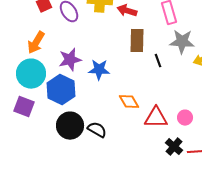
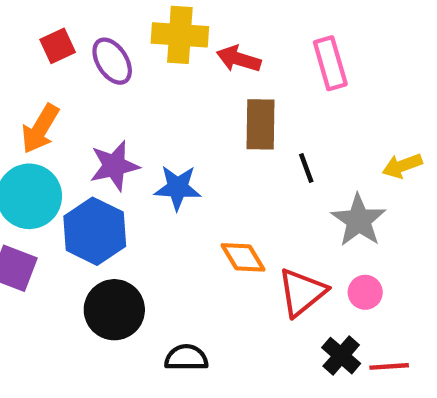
gray star: (182, 42) -> (359, 220), moved, turned 30
red triangle: (156, 118) -> (302, 292), turned -40
black semicircle: (97, 130) -> (186, 358), moved, turned -30

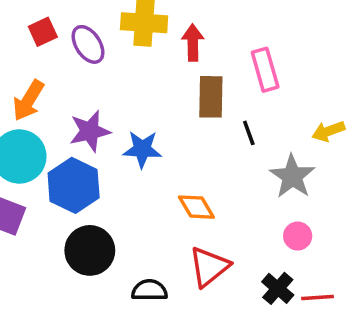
red arrow: (239, 59) -> (193, 43), turned 72
pink rectangle: (330, 63) -> (265, 70), moved
red triangle: (302, 292) -> (209, 267), moved

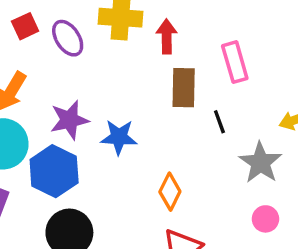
orange diamond: (196, 207) -> (170, 192), turned 57

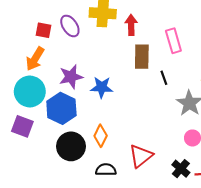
red square: (25, 26) -> (44, 30), moved, turned 35
orange diamond: (170, 192) -> (101, 136), moved

